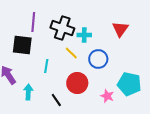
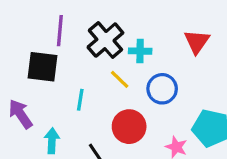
black cross: (62, 28) -> (105, 40), turned 30

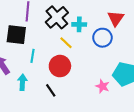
blue circle: (162, 89) -> (102, 38), moved
cyan line: (80, 100) -> (33, 56), moved
red circle: (129, 127) -> (60, 66), moved

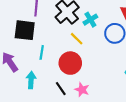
cyan cross: (79, 24) -> (90, 20), turned -32
pink star: (102, 86) -> (82, 90), moved

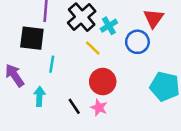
red circle: (70, 63) -> (103, 82), moved

